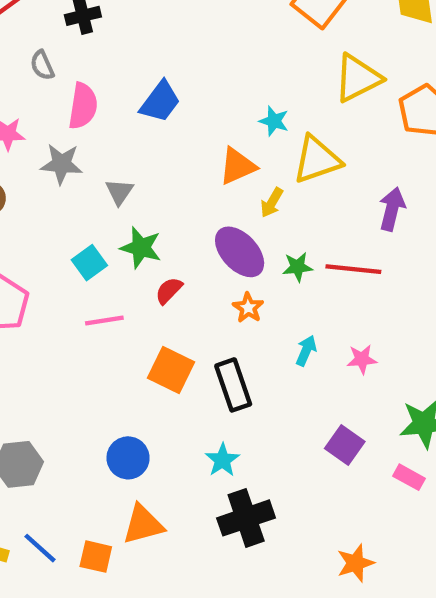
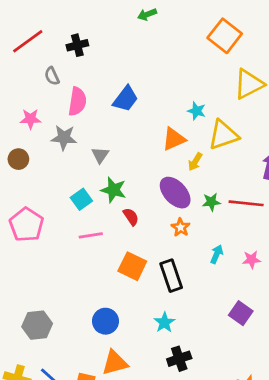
red semicircle: (169, 291) -> (131, 217), turned 102
black cross: (246, 518) -> (179, 359), size x0.7

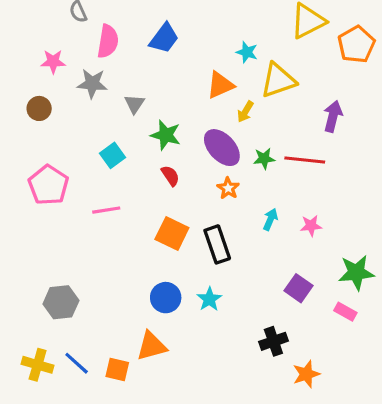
green star: (114, 190) -> (166, 135), moved
pink line: (91, 235) -> (106, 210), moved
blue circle: (105, 321) -> (166, 298), moved
black cross: (179, 359) -> (273, 341), moved

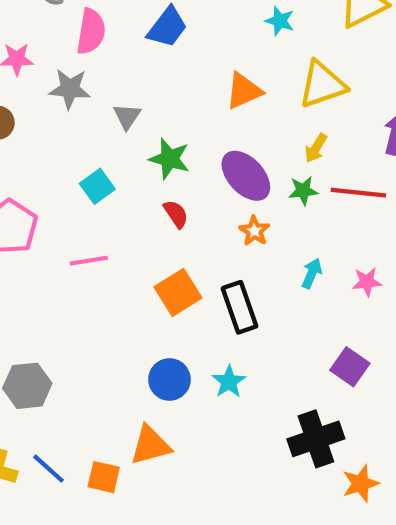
cyan star: (247, 52) -> (280, 21), moved
yellow arrow: (245, 112) -> (316, 148), moved
orange square: (172, 234) -> (178, 292), turned 32
black cross: (273, 341) -> (316, 439), size x1.4

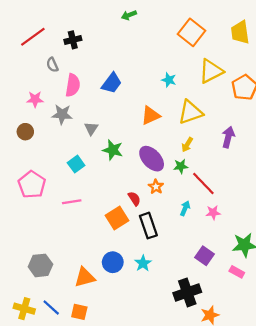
red line: (358, 193) -> (203, 183), moved, turned 40
red semicircle: (176, 214) -> (134, 199), moved
orange triangle: (150, 445) -> (85, 277), moved

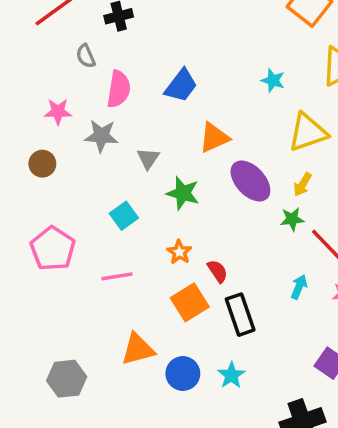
orange triangle: (151, 115) -> (214, 138), moved
purple ellipse: (152, 159) -> (250, 181), moved
orange star: (156, 187) -> (179, 252), moved
orange triangle: (85, 277) -> (138, 349), moved

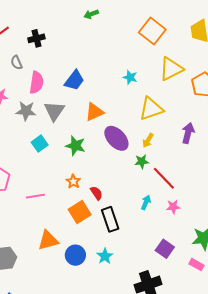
gray triangle: (148, 158) -> (54, 111), moved, size x1.5
cyan square: (124, 216) -> (40, 144), moved

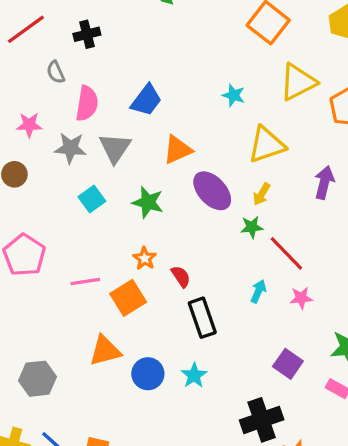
orange square: (80, 212) -> (128, 298), moved

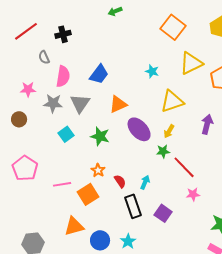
cyan arrow: (258, 291) -> (145, 182), moved
purple square: (288, 364) -> (163, 213), moved

